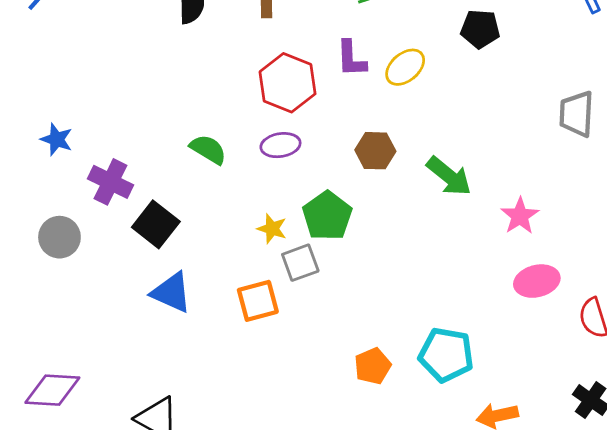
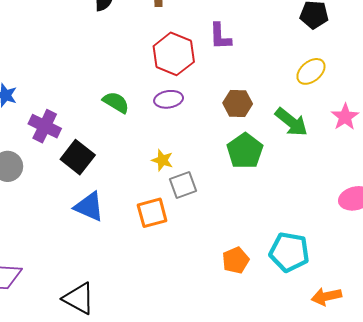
yellow ellipse: (405, 67) -> (311, 71), moved
green pentagon: (327, 216) -> (245, 151), moved
pink star: (520, 216) -> (345, 117), moved

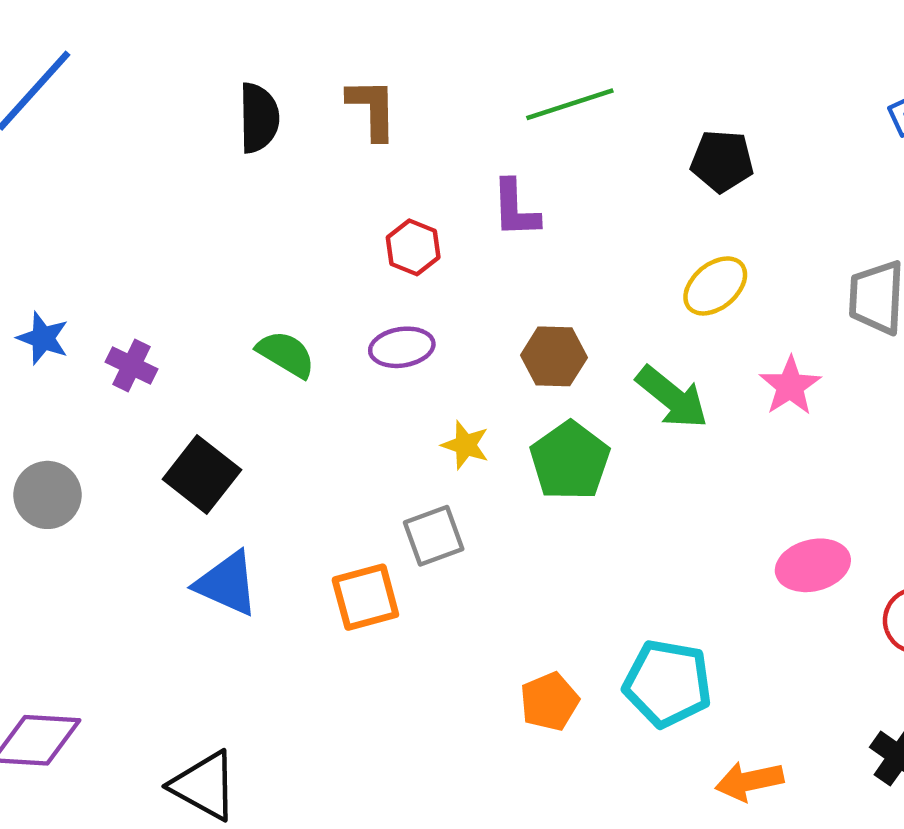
red hexagon: (174, 54) -> (413, 247), size x0.6
purple cross: (45, 126) -> (132, 365), moved, size x0.7
yellow star: (162, 160) -> (465, 445), moved

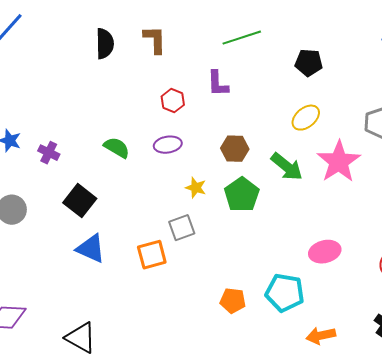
pink star: (790, 386) -> (339, 162), size x1.6
pink ellipse: (813, 565) -> (325, 252), moved
orange pentagon: (549, 702) -> (233, 301), turned 30

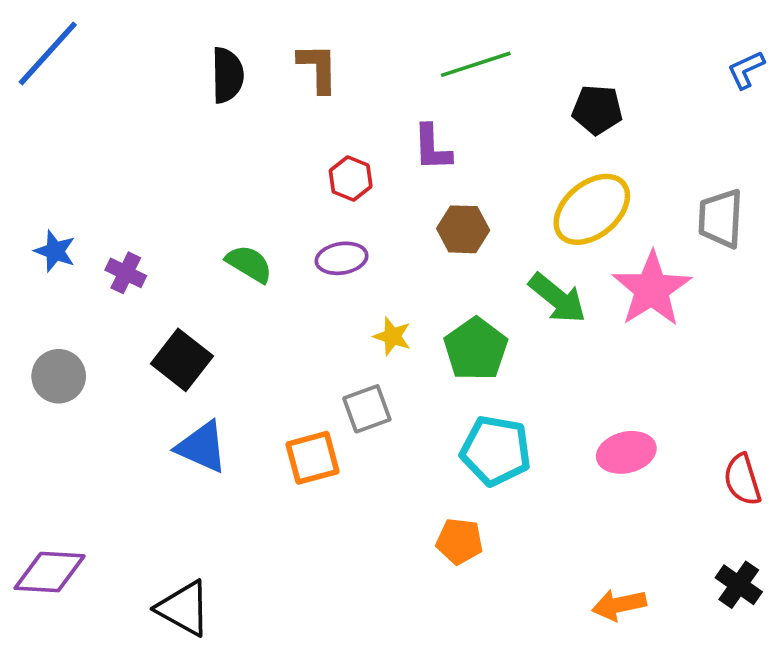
yellow ellipse: (306, 118) -> (592, 209), size x1.5
brown hexagon: (235, 149) -> (463, 229), moved
cyan pentagon: (285, 293) -> (496, 451), moved

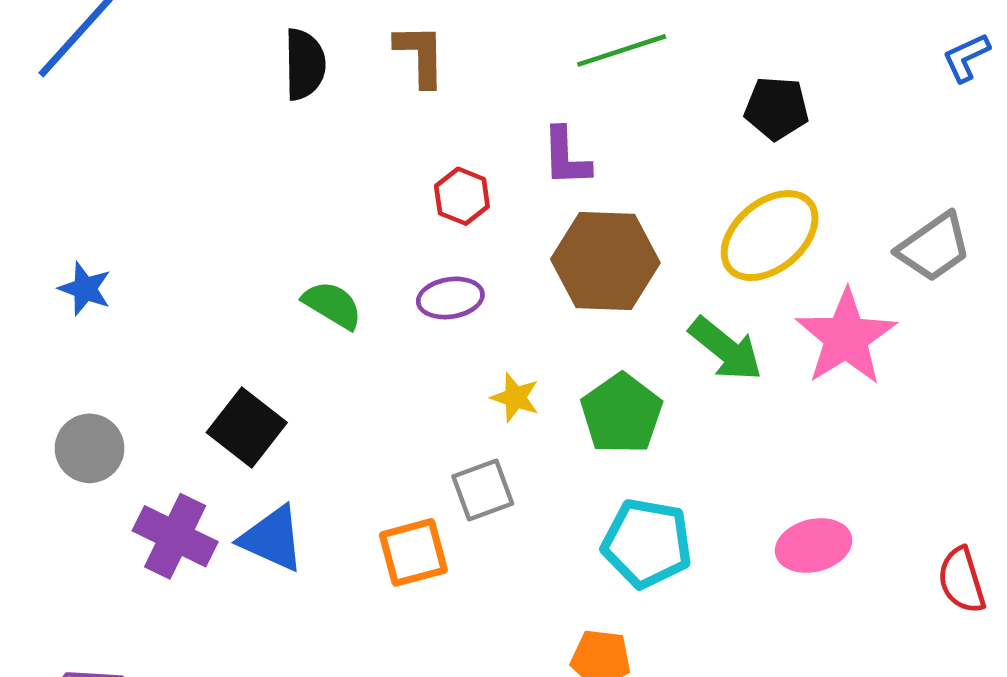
gray trapezoid: (721, 218) -> (934, 247), turned -128
brown hexagon: (463, 229) -> (605, 261), size x1.6
purple cross: (126, 273) -> (175, 536), moved, size x1.6

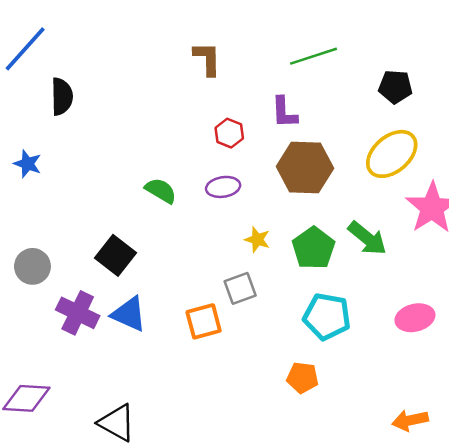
black semicircle: (305, 64) -> (62, 97), moved
blue star: (85, 289) -> (28, 164), moved
green arrow: (726, 349) -> (367, 238), moved

